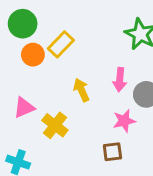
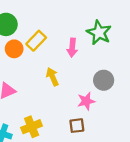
pink arrow: (120, 80) -> (72, 48), moved
yellow cross: (55, 125) -> (32, 127), moved, turned 30

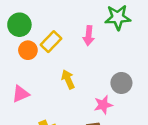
green star: (99, 33) -> (118, 17), moved, turned -30
pink arrow: (72, 48) -> (89, 36), moved

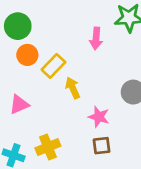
yellow rectangle: (51, 42) -> (53, 66), moved
pink star: (103, 105) -> (99, 117), moved, turned 30

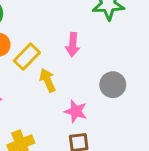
pink arrow: (96, 38) -> (73, 45), moved

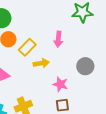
yellow arrow: (48, 80) -> (41, 63), turned 105

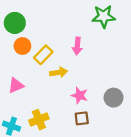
gray circle: (85, 66) -> (114, 98), moved

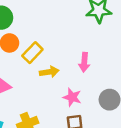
pink arrow: (77, 46) -> (84, 62), moved

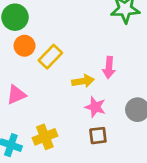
yellow arrow: (49, 72) -> (83, 81), moved

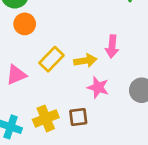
yellow rectangle: (50, 57) -> (51, 59), moved
brown square: (98, 136) -> (78, 117), moved

